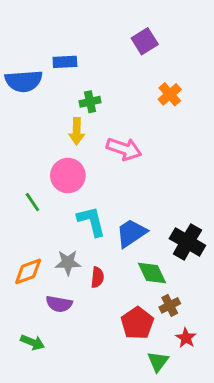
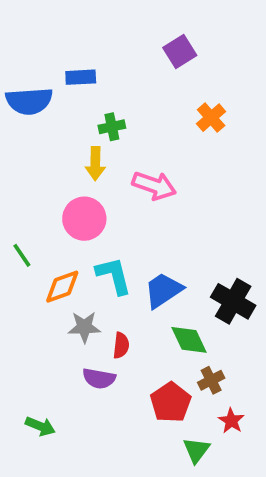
green line: (32, 202) -> (22, 255), moved
orange diamond: (28, 271) -> (62, 287), moved
purple semicircle: (59, 304) -> (99, 378), moved

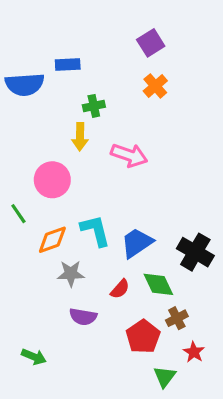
orange cross: (211, 118) -> (155, 86), moved
pink circle: (84, 219) -> (52, 180), moved
red semicircle: (121, 345) -> (120, 289), moved, turned 35

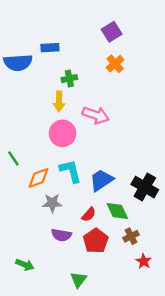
pink circle: (52, 180) -> (63, 133), moved
red pentagon: (143, 337) -> (96, 241), moved
green triangle: (165, 377) -> (79, 280), moved

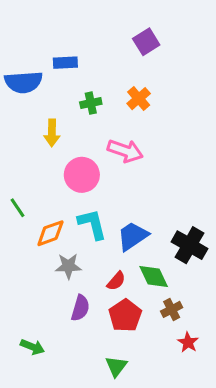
orange cross: (115, 64) -> (139, 99), moved
yellow arrow: (59, 101) -> (52, 133), moved
purple semicircle: (61, 235) -> (80, 308), turned -84
green triangle: (79, 280) -> (116, 366), moved

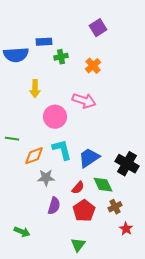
green cross: (91, 103) -> (61, 57), moved
green line: (17, 208) -> (12, 139), turned -48

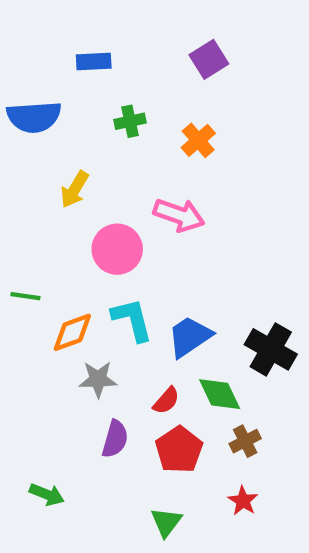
blue rectangle: (44, 42) -> (94, 61), moved
yellow arrow: (35, 89) -> (75, 189), turned 30
red star: (126, 229) -> (243, 501), moved

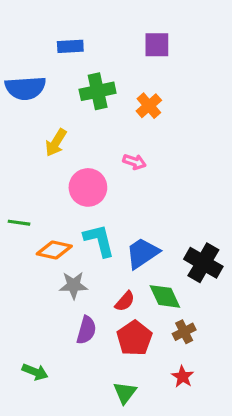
purple square: (209, 59) -> (157, 45), turned 32
green cross: (130, 121) -> (98, 91), size x1.5
pink arrow: (179, 215) -> (134, 162), size x0.6
orange diamond: (72, 332) -> (54, 250), turned 32

